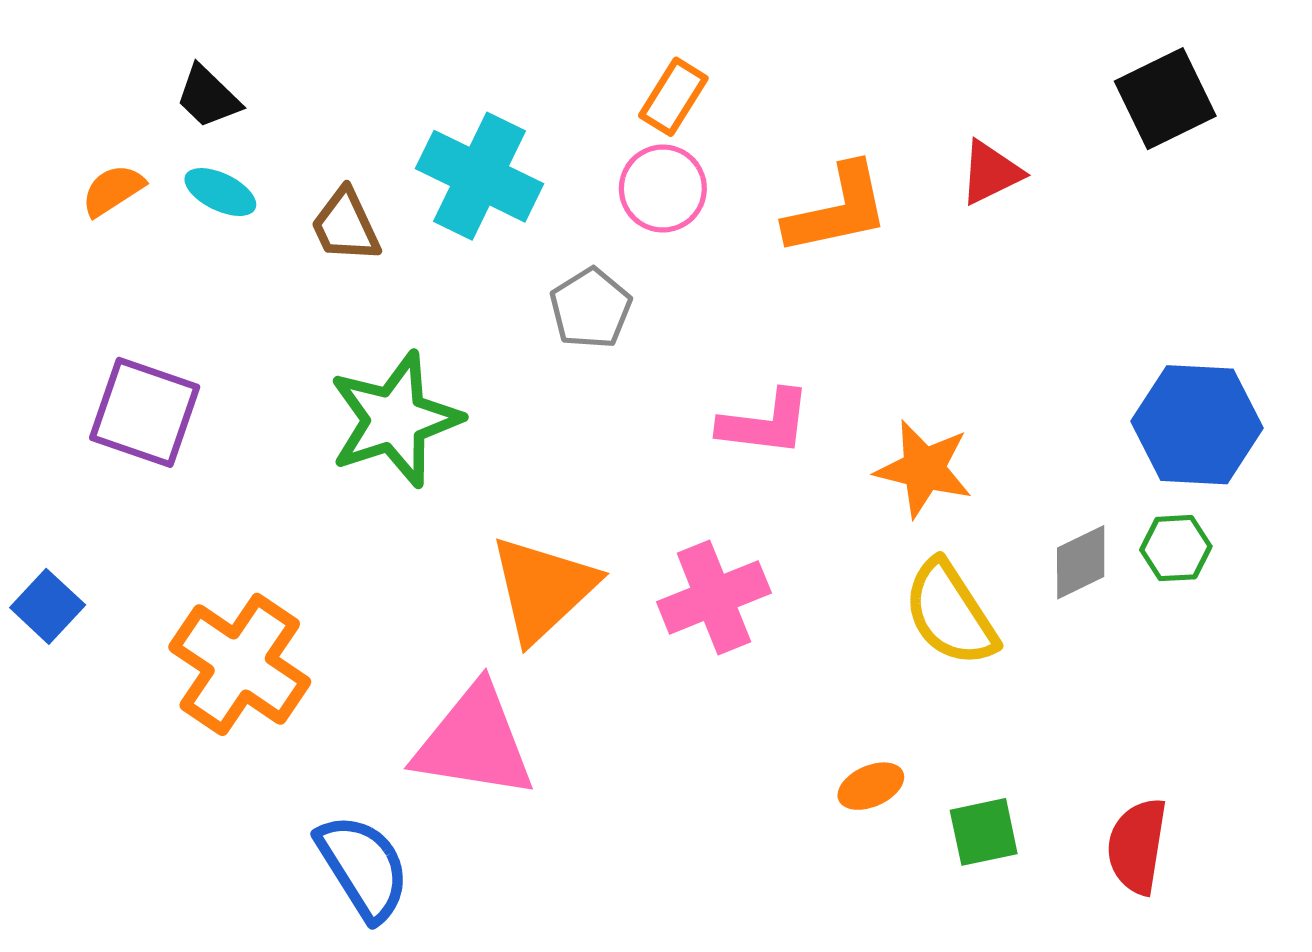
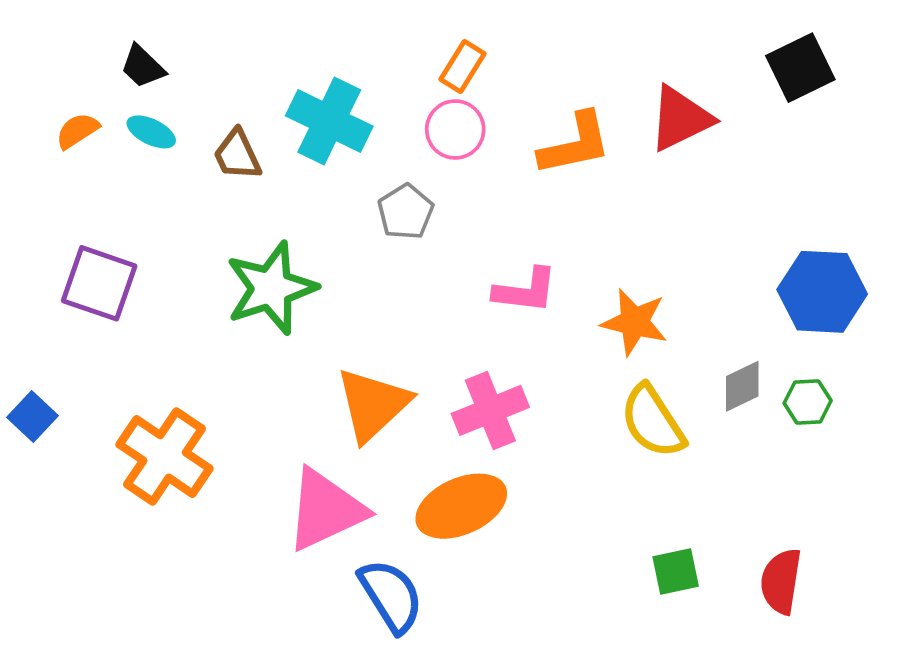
red triangle: (991, 173) -> (680, 119), size x1.5
green hexagon: (1176, 548) -> (808, 402), moved
pink triangle: (474, 742) -> (326, 510), turned -34
orange ellipse: (871, 786) -> (461, 506), moved, size x2.0
blue semicircle: (363, 867) -> (391, 596), moved

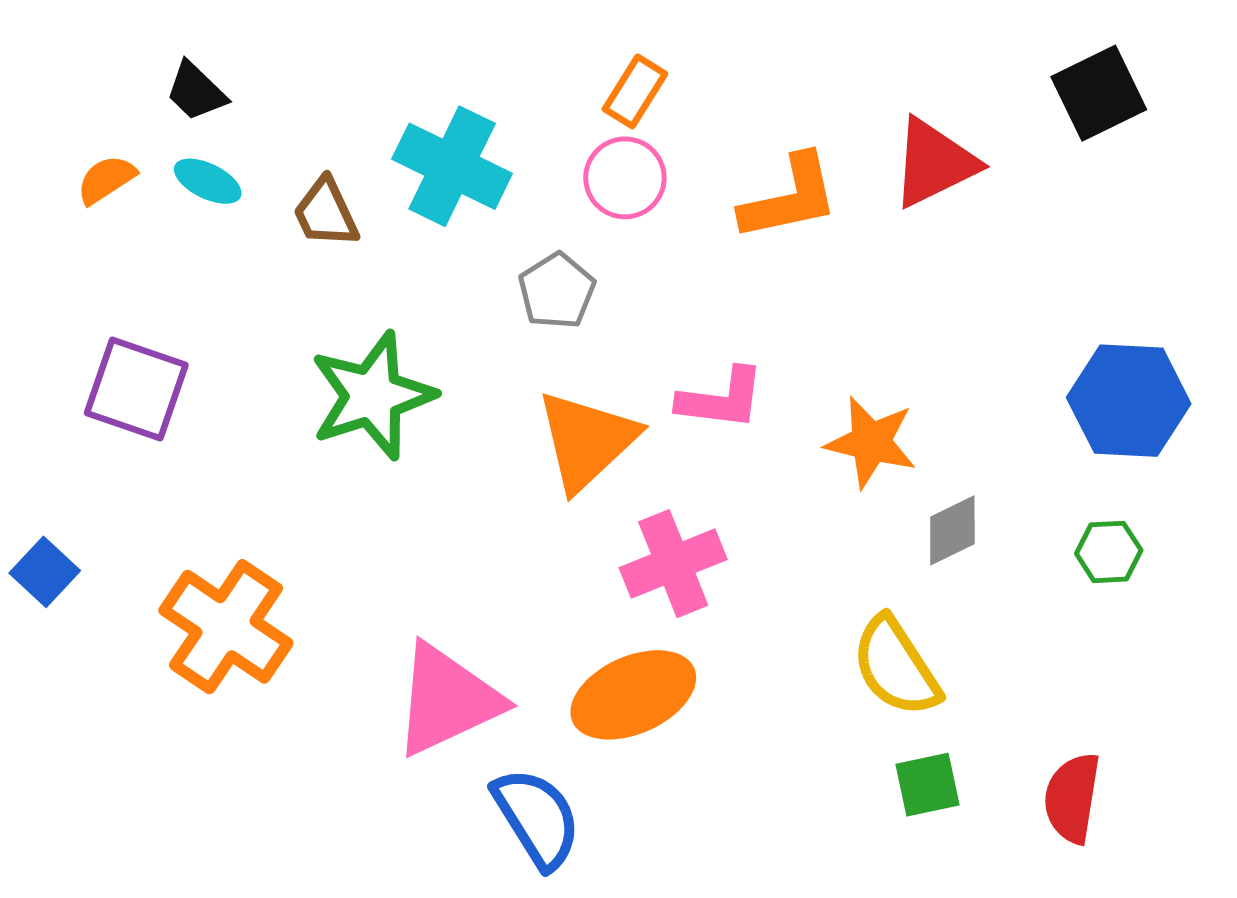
gray diamond: (742, 386) -> (952, 530), moved
orange triangle: (373, 404) -> (587, 441), moved
yellow semicircle: (653, 421) -> (896, 667), moved

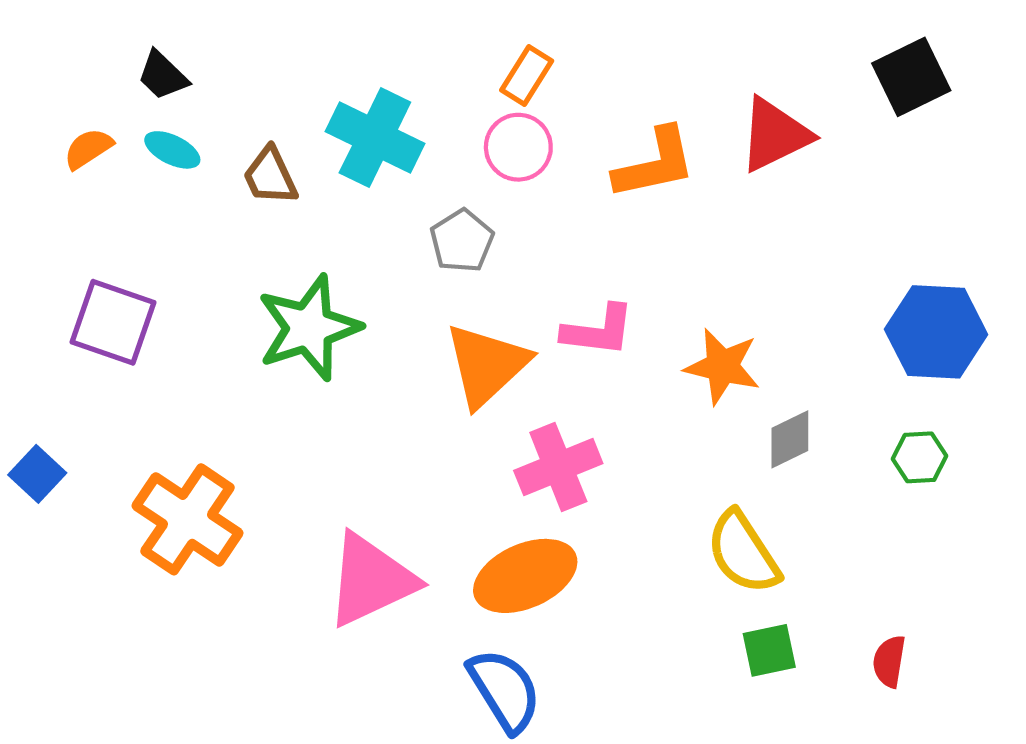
red semicircle: (1072, 798) -> (889, 661), size x0.7
blue semicircle: (537, 818) -> (505, 690), moved

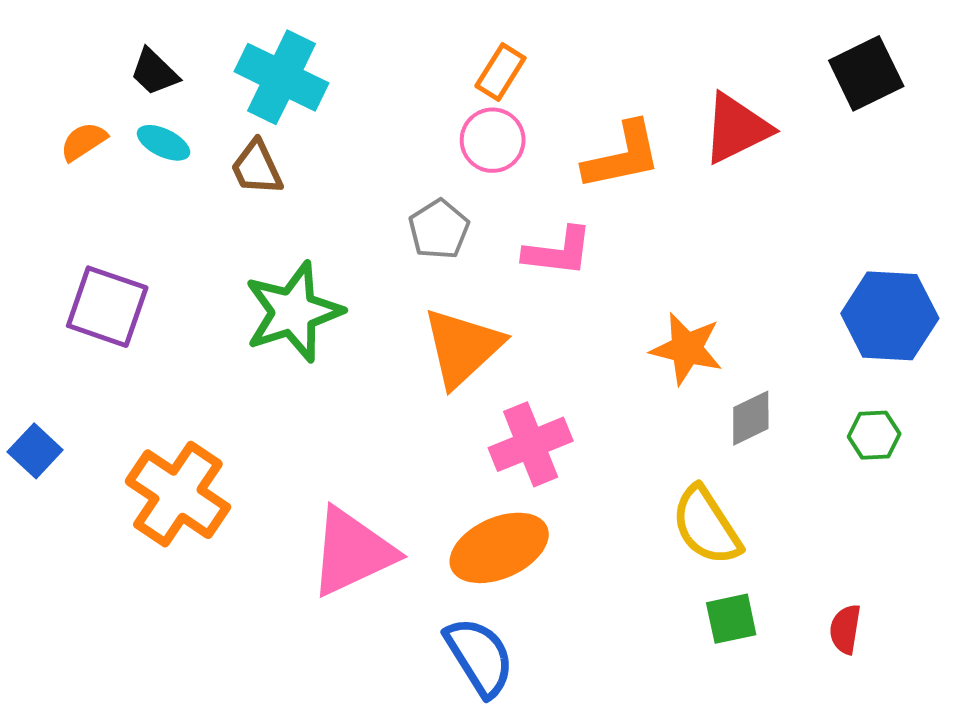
cyan cross: (375, 138) -> (282, 77), moved
pink L-shape: (598, 331) -> (558, 252), moved

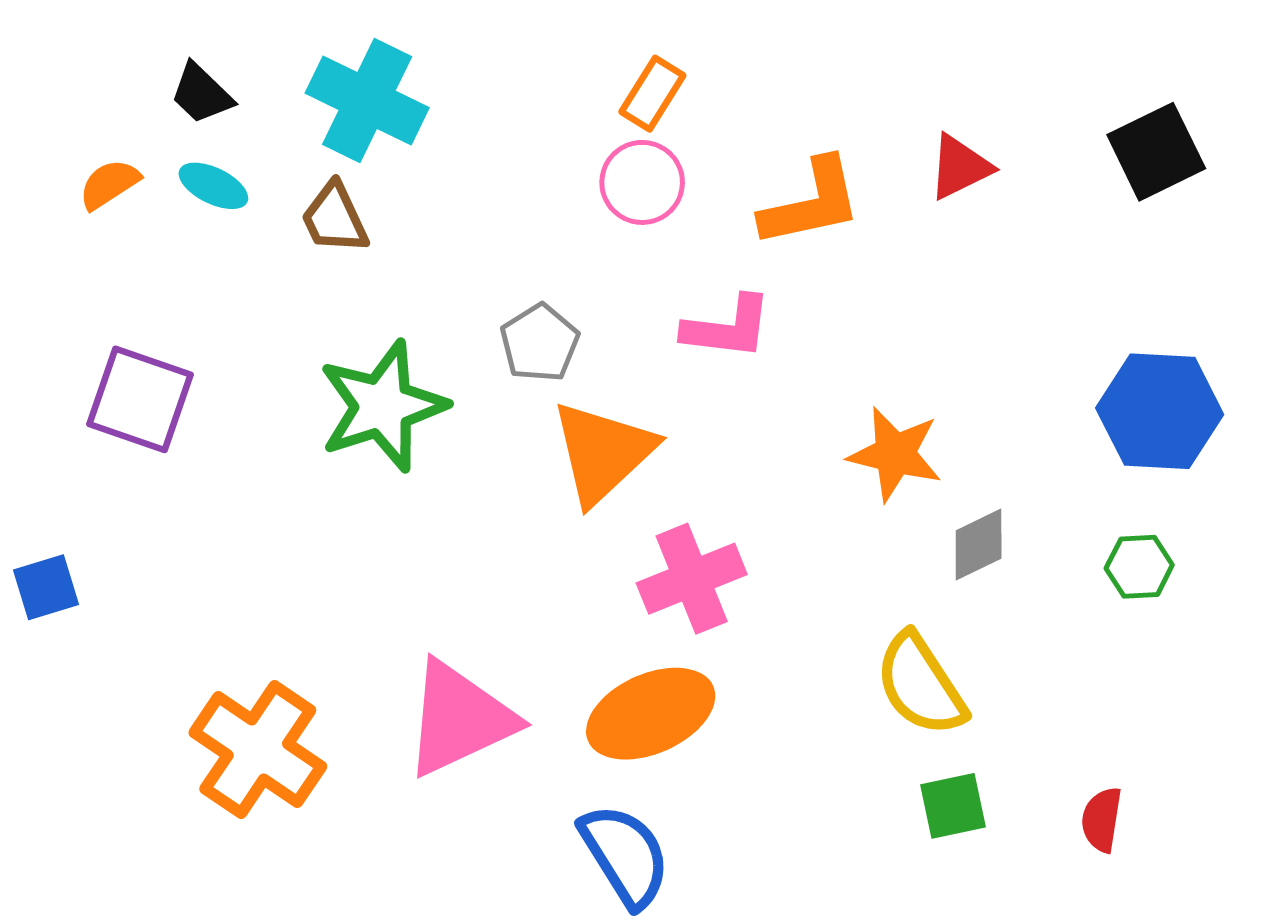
black square: (866, 73) -> (1156, 152), moved
red triangle: (736, 128) -> (960, 167), size x0.7
gray pentagon: (439, 229) -> (540, 343), moved
blue square: (35, 451) -> (46, 587), turned 30
orange cross: (178, 494) -> (258, 749), moved

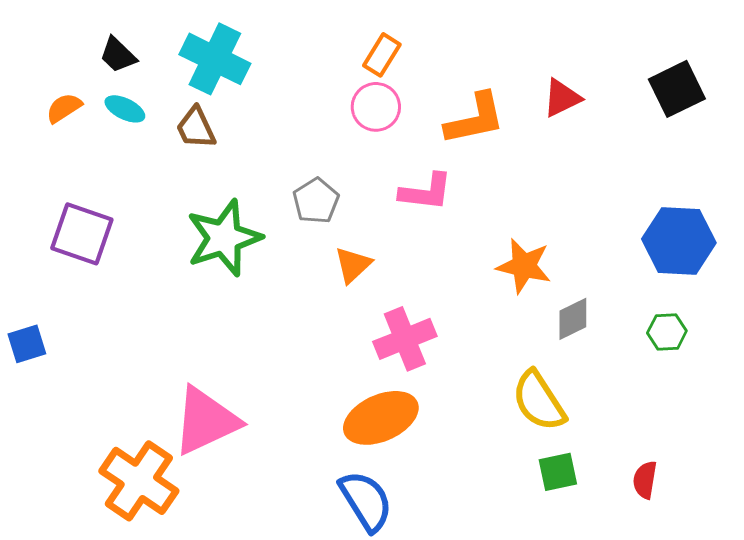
orange triangle: (603, 452) -> (353, 265), size x0.6
pink triangle: (459, 719) -> (206, 421), moved
orange cross: (258, 749) -> (139, 481), moved

